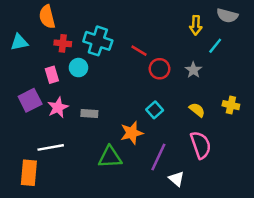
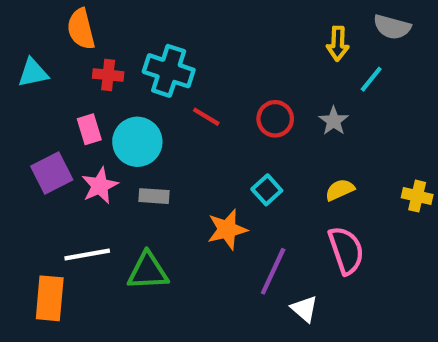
red line: (139, 51) -> (206, 117), moved
cyan circle: (78, 68) -> (137, 142), moved, size x1.5
yellow cross: (231, 105) -> (417, 196), moved
yellow semicircle: (197, 110) -> (340, 190), turned -63
green triangle: (110, 157) -> (148, 271), moved

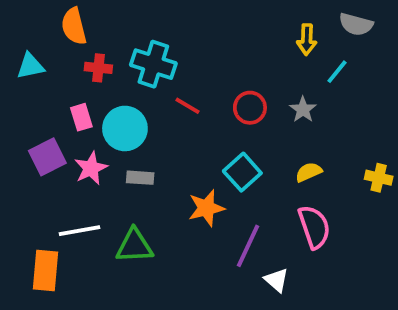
cyan square: (267, 190) -> (242, 172), size x1.4

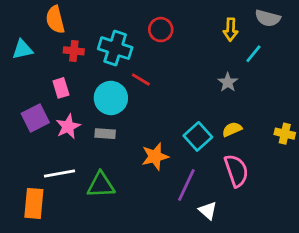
red circle: (250, 108) -> (161, 30), moved
cyan circle: (125, 128) -> (111, 98), moved
cyan square: (242, 172) -> (198, 136), moved

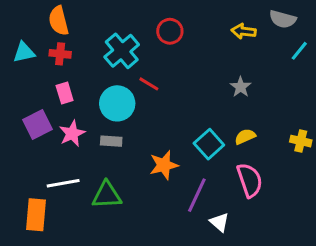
yellow arrow: (231, 30) -> (244, 31), turned 95
cyan cross: (115, 48) -> (122, 51), turned 32
red cross: (74, 51) -> (60, 54), moved
cyan line: (253, 54) -> (299, 51), moved

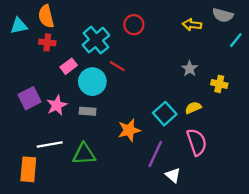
cyan triangle: (24, 52) -> (19, 26), moved
pink rectangle: (65, 93) -> (69, 66), moved, turned 70
yellow cross: (301, 141) -> (219, 84), moved

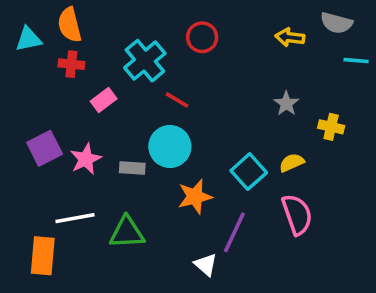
cyan line: (236, 40) -> (356, 61), turned 56
cyan circle: (92, 82) -> (170, 146), moved
white triangle: (173, 175) -> (206, 265), moved

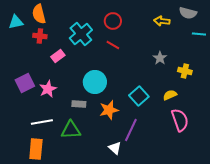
red line: (177, 100) -> (113, 45), moved
yellow semicircle: (292, 163) -> (170, 95), moved
gray rectangle: (132, 168) -> (79, 104), moved
pink semicircle: (297, 215) -> (180, 120), moved
orange rectangle: (43, 256) -> (36, 149), moved

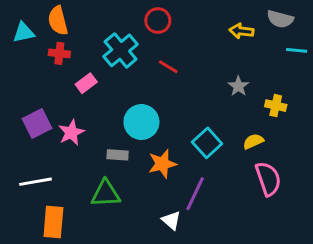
red circle: (113, 21) -> (158, 21), moved
white line: (42, 122) -> (36, 182), moved

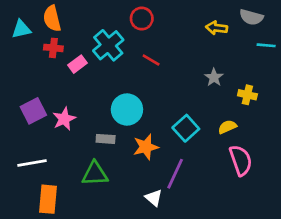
pink rectangle: (86, 83) -> (77, 64), moved

